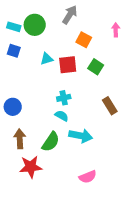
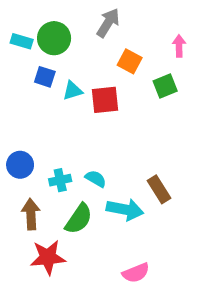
blue square: (14, 51) -> (45, 77), moved
green square: (96, 67) -> (165, 86), moved, turned 35
cyan cross: (64, 98) -> (60, 180), moved
brown rectangle: (110, 106) -> (159, 189), moved

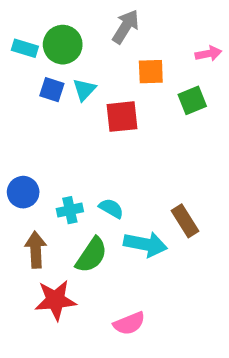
pink arrow: (179, 46) -> (208, 54), turned 80
orange square: (130, 61) -> (151, 72), turned -30
cyan triangle: (73, 91) -> (84, 90), moved, turned -30
pink semicircle: (136, 273) -> (129, 323), moved

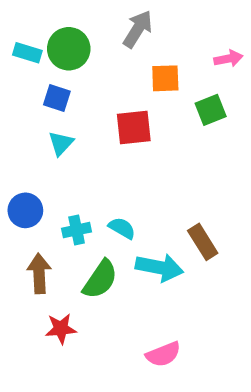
cyan triangle: (84, 90) -> (61, 143), moved
red star: (55, 300) -> (61, 329), size x0.7
pink semicircle: (129, 323) -> (163, 354), moved

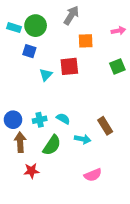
green square: (211, 110) -> (117, 66), moved
cyan triangle: (61, 143) -> (46, 75), moved
blue circle: (25, 210) -> (13, 120), moved
cyan arrow: (159, 268) -> (83, 139), size x0.7
pink semicircle: (163, 354) -> (93, 175), moved

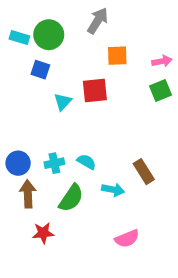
pink arrow: (118, 31) -> (162, 61), moved

